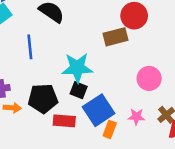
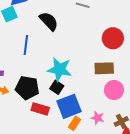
brown rectangle: (115, 37) -> (104, 68), moved

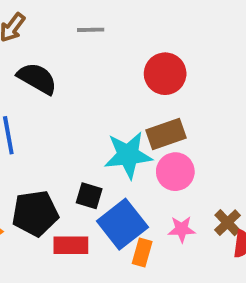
cyan star: (59, 69) -> (128, 155), moved
pink circle: (114, 90) -> (175, 172), moved

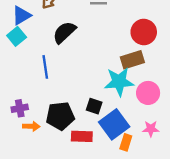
black semicircle: (37, 78) -> (64, 32), turned -75
brown rectangle: (166, 134) -> (132, 60), moved

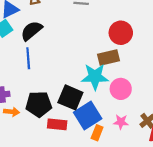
black semicircle: (64, 32) -> (32, 31), moved
black square: (94, 106) -> (70, 97), size x1.6

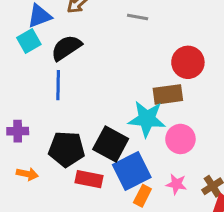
orange arrow: (12, 112) -> (27, 174), moved

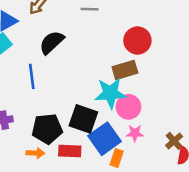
black semicircle: (66, 48) -> (52, 42), moved
pink circle: (180, 139) -> (128, 107), moved
orange arrow: (27, 174) -> (35, 153), moved
pink star: (176, 184) -> (135, 133), moved

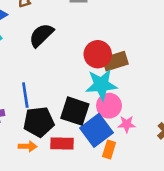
red circle: (137, 41) -> (98, 54), moved
blue line: (32, 76) -> (25, 95), moved
pink circle: (128, 107) -> (109, 106), moved

